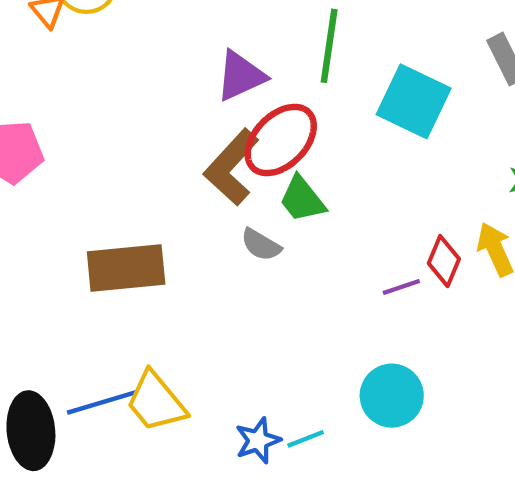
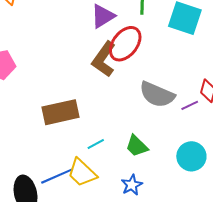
green trapezoid: (302, 199) -> (137, 146), moved
gray semicircle: (261, 245) -> (157, 95), moved, size x1.8
cyan line: (306, 439) -> (96, 144), moved

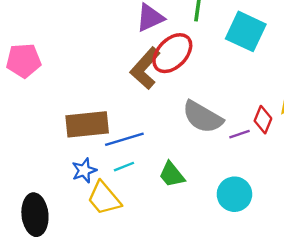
blue line: (57, 176) -> (124, 139), moved
blue star: (132, 185) -> (84, 170), moved

